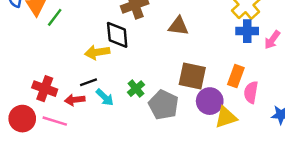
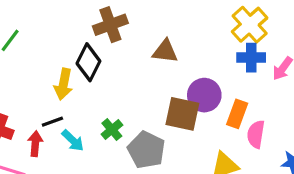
black diamond: (117, 35) -> (88, 62), turned 32
yellow arrow: (97, 52) -> (63, 84), turned -70
red arrow: (75, 100) -> (35, 144), turned 102
purple circle: (210, 101) -> (204, 95), moved

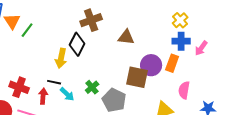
yellow cross: (250, 25) -> (180, 20), size x0.7
orange rectangle: (237, 114) -> (172, 63), moved
black line: (52, 122) -> (54, 82), turned 32

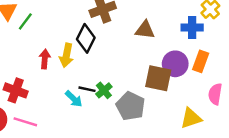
blue cross: (181, 41) -> (192, 28), moved
black line: (54, 82) -> (87, 89), moved
red arrow: (43, 96) -> (45, 59), moved

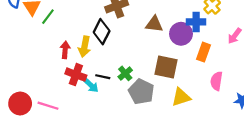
purple circle: (175, 64) -> (181, 34), moved
red cross: (16, 90) -> (76, 75), moved
green cross: (104, 90) -> (125, 73), moved
yellow triangle: (191, 118) -> (181, 97), moved

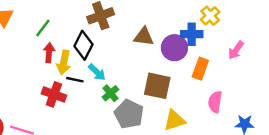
green line: (48, 17) -> (43, 28), moved
red arrow: (65, 50) -> (49, 53), moved
black line: (103, 77) -> (75, 80), moved
cyan arrow: (91, 85) -> (97, 72), moved

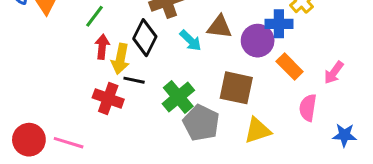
pink arrow: (236, 50) -> (334, 73), moved
orange rectangle: (200, 69) -> (290, 66), turned -65
cyan arrow: (97, 72) -> (191, 41), moved
green cross: (111, 93) -> (178, 97), size x1.5

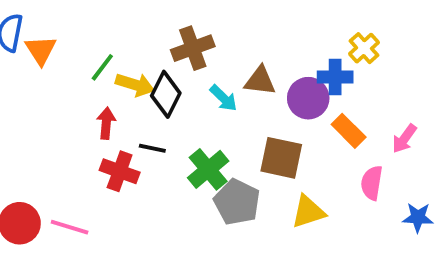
red arrow: (102, 47) -> (106, 123), moved
yellow arrow: (120, 59) -> (135, 85), moved, turned -84

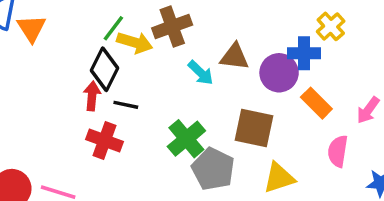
green line: (102, 67) -> (113, 28), moved
yellow arrow: (135, 85) -> (135, 43), moved
black diamond: (166, 94) -> (104, 69), moved
black line: (152, 148) -> (126, 105), moved

